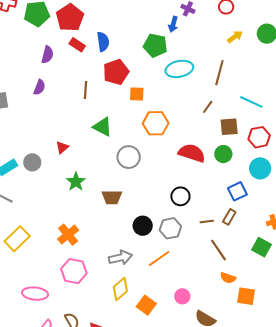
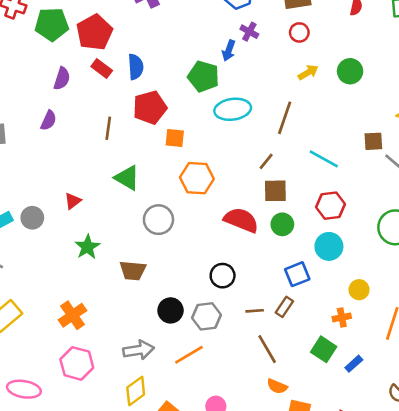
brown square: (229, 127) -> (275, 191), moved

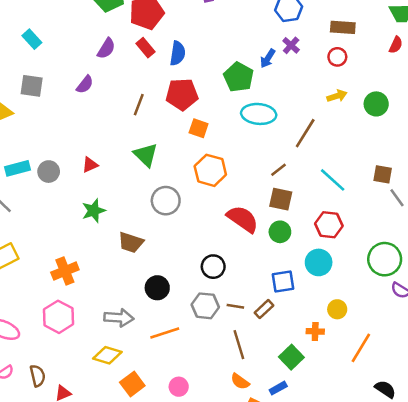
gray hexagon: (206, 316) -> (205, 306), moved
blue rectangle: (354, 364) -> (278, 388), moved
yellow diamond: (136, 391) -> (107, 355), turned 40

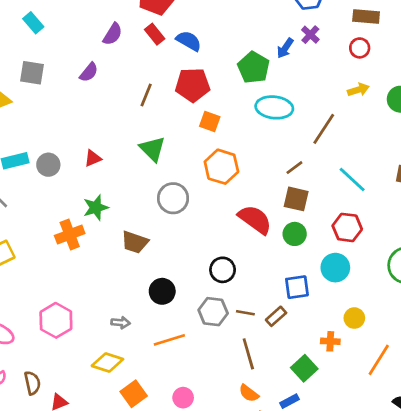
blue semicircle: (178, 53) -> (189, 41), turned -70
orange cross: (65, 271) -> (70, 235), moved
gray arrow: (119, 318) -> (121, 323), size x0.6

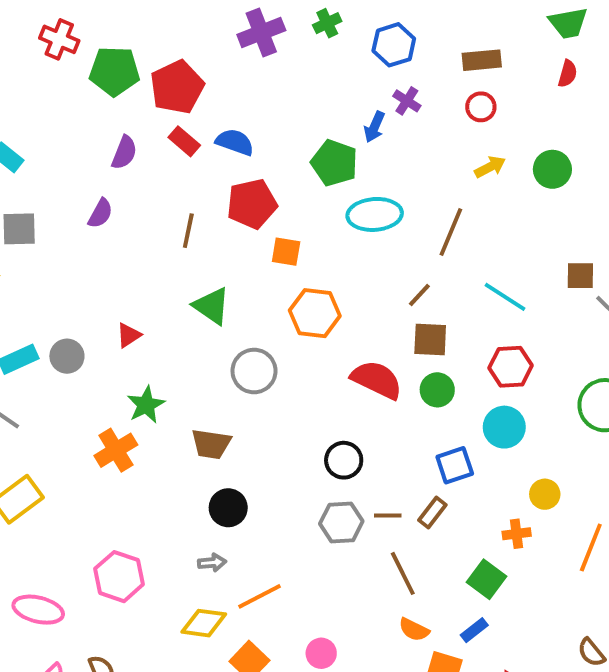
black circle: (162, 291) -> (228, 508), moved
orange line: (169, 340) -> (260, 596), moved

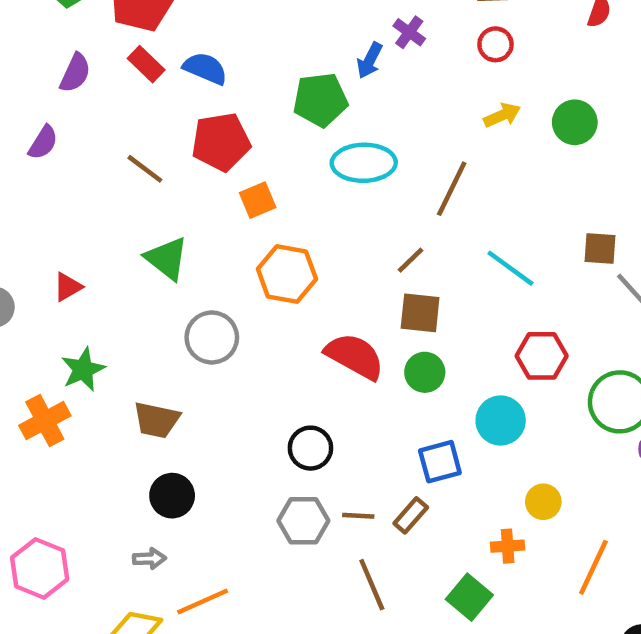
green pentagon: (334, 163) -> (320, 100), turned -30
brown line: (188, 231) -> (145, 169), turned -68
orange square: (286, 252) -> (258, 200), turned -36
red hexagon: (511, 367) -> (542, 356), moved

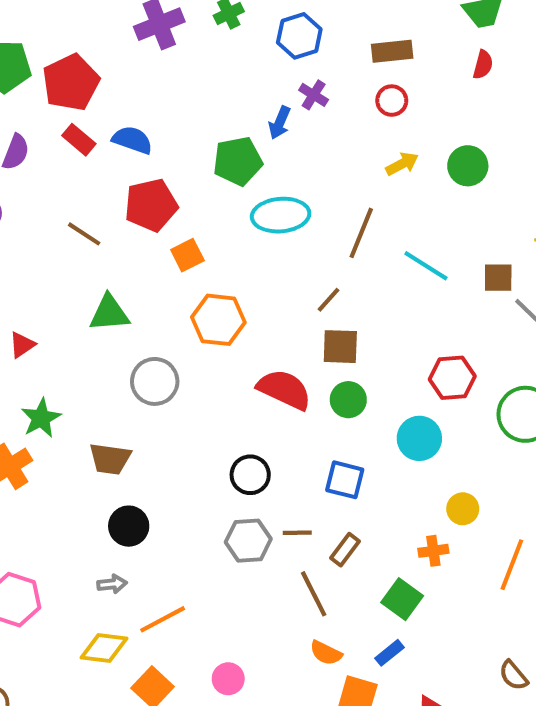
green triangle: (167, 258) -> (109, 313), turned -39
cyan line: (510, 268) -> (426, 266), moved
blue square: (440, 462) -> (345, 480), moved, turned 33
brown rectangle: (411, 515) -> (345, 550), moved

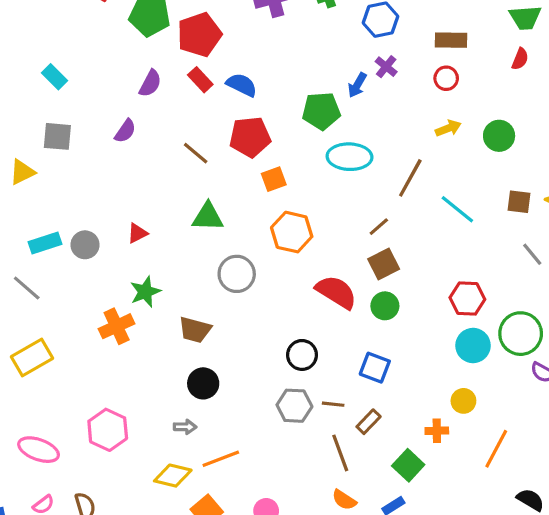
brown square: (498, 278) -> (519, 202), moved
brown square: (340, 347) -> (384, 264), turned -36
cyan circle: (419, 438) -> (473, 346), moved

